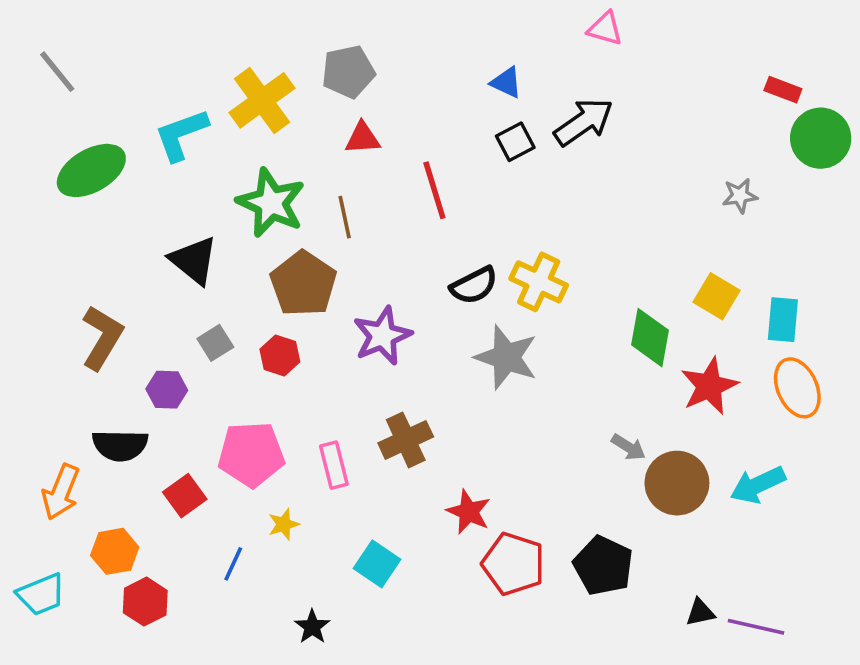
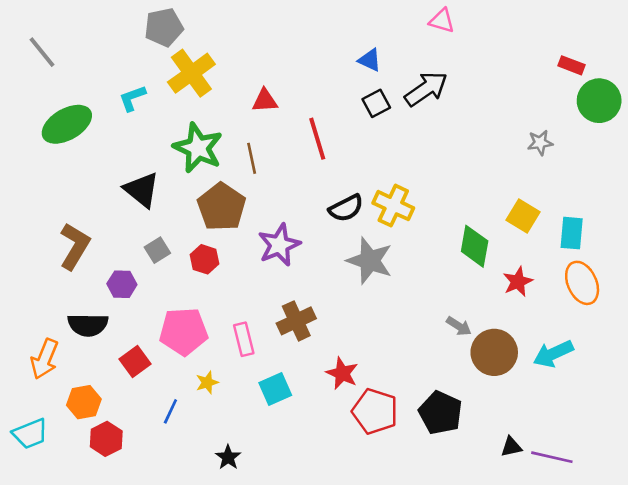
gray pentagon: (348, 72) -> (164, 27), moved
cyan L-shape: (181, 135) -> (132, 98), size x0.7
red star: (709, 386) -> (518, 282), size x0.7
cyan square: (377, 564) -> (275, 389), moved, turned 32

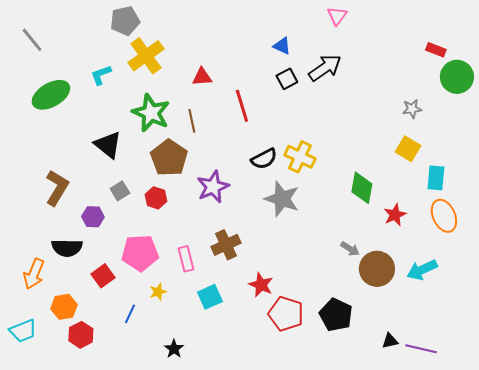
pink triangle: (442, 21) -> (337, 16), turned 50
yellow square: (523, 216) -> (408, 149), moved

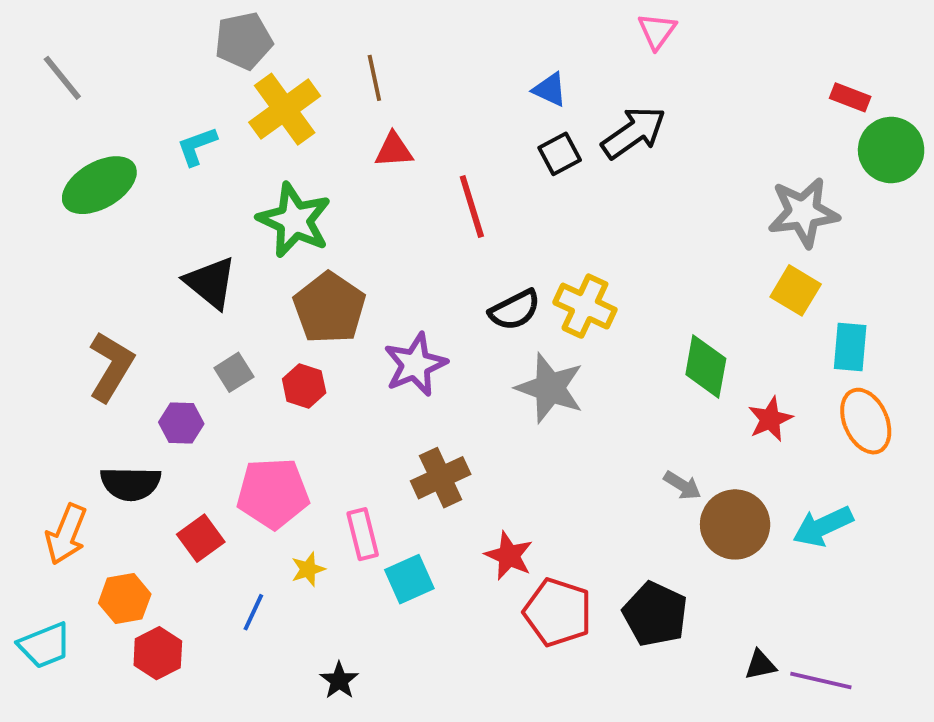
gray star: (412, 109) -> (803, 212), size x1.8
brown line: (192, 121) -> (374, 78), moved
pink rectangle: (186, 259) -> (363, 534), moved

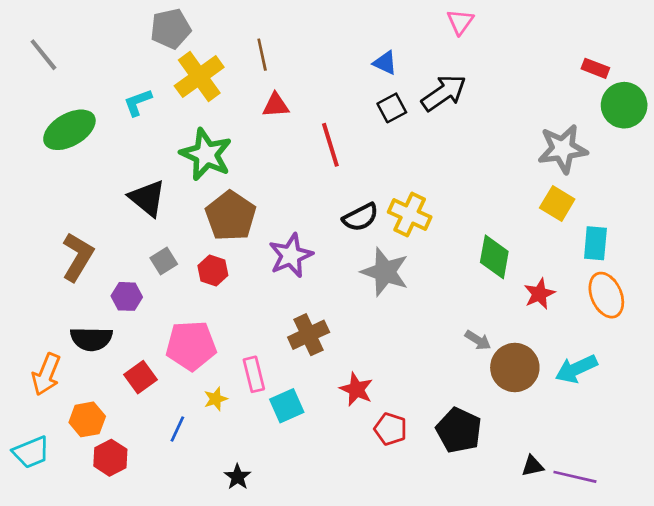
red pentagon: (558, 612) -> (390, 429), size x0.7

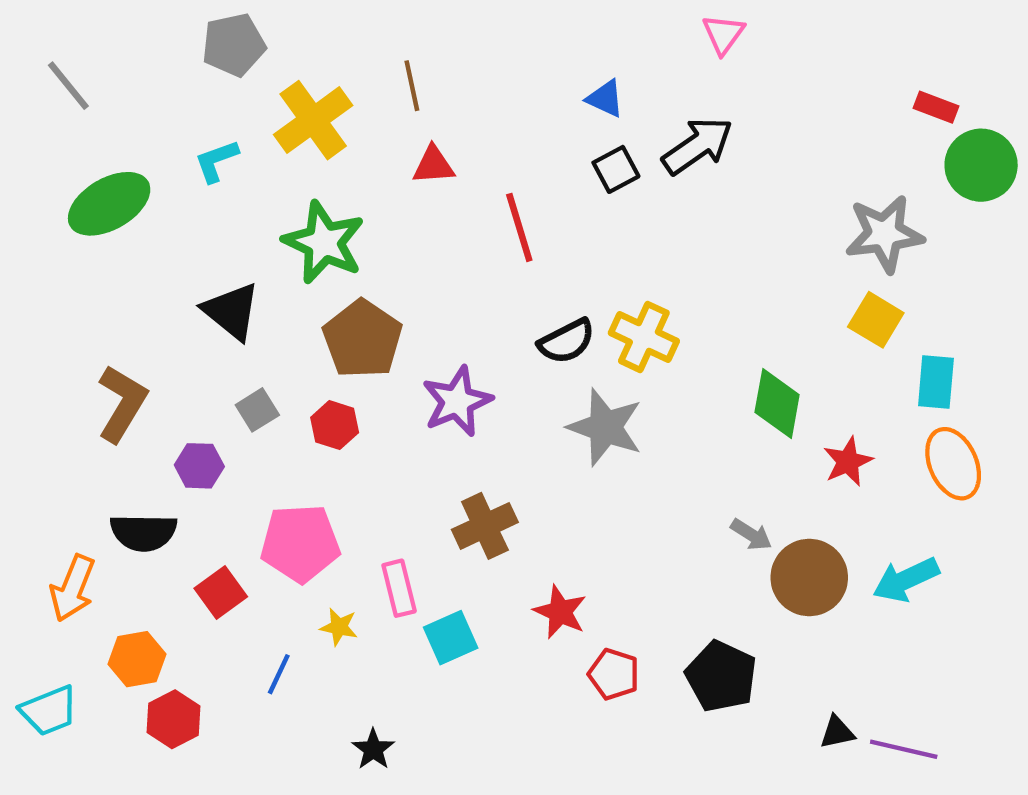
gray pentagon: (171, 29) -> (234, 45), moved
yellow star: (216, 399) -> (339, 627), turned 30

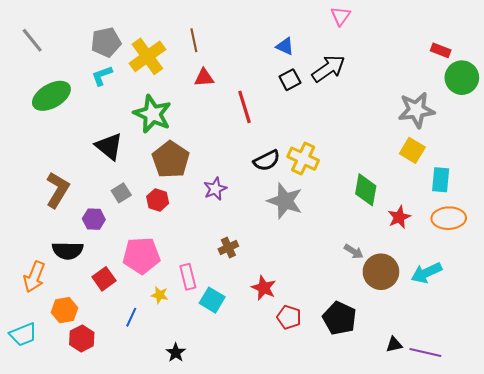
gray pentagon: (234, 45) -> (106, 42), moved
purple star: (457, 401) -> (215, 189), size x0.7
orange ellipse: (953, 464) -> (449, 218), turned -68
brown cross: (485, 526) -> (228, 247), size x0.7
cyan square: (451, 638) -> (212, 300), turned -35

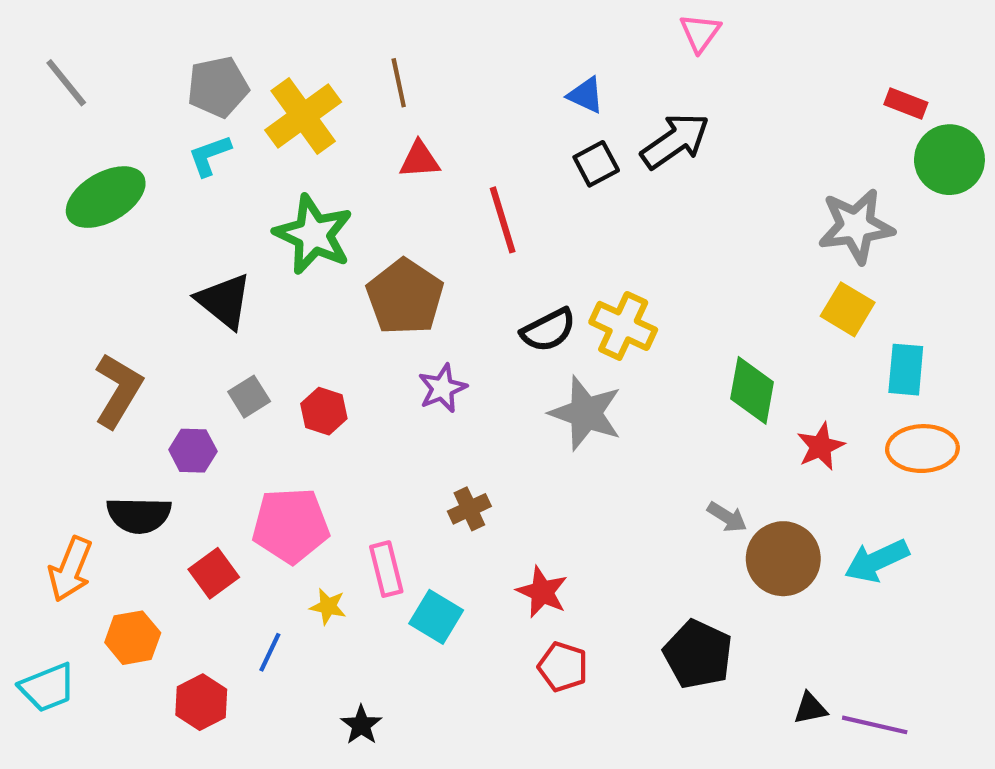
brown pentagon: (171, 160) -> (405, 297), moved
red pentagon: (289, 317) -> (563, 667), moved
red hexagon: (82, 338) -> (201, 702), moved

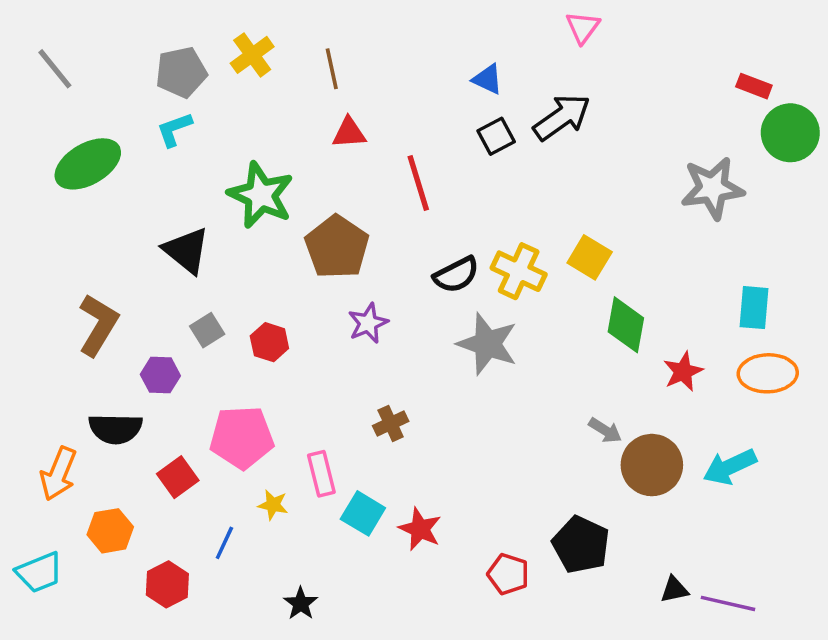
yellow cross: (303, 116) -> (252, 55), moved, size x0.7
yellow square: (848, 309) -> (590, 257), moved
red star: (542, 592) -> (420, 529), moved
red pentagon: (563, 667) -> (508, 574), moved

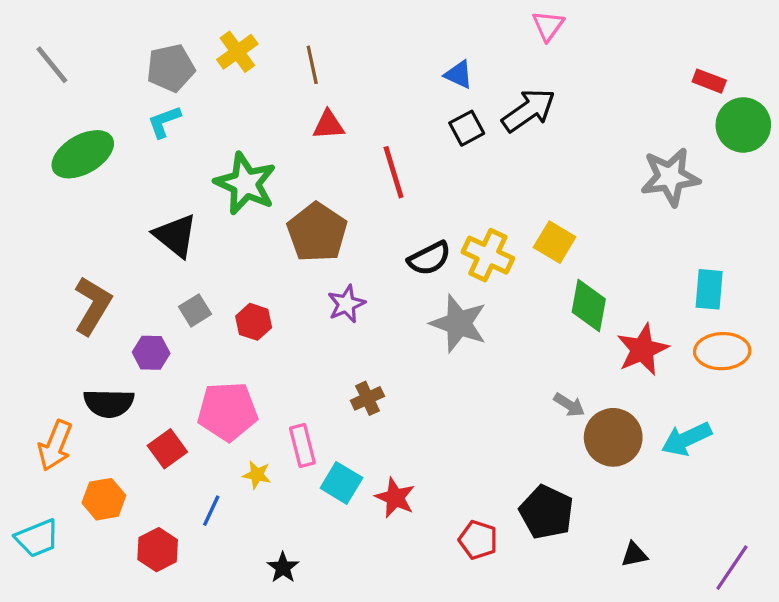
red star: (683, 372) -> (642, 350), size x1.4
purple line: (728, 603) -> (732, 568), moved, turned -69

